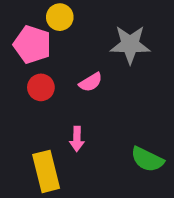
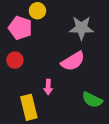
pink semicircle: (91, 82) -> (73, 61), moved, size x1.6
red circle: (41, 87) -> (15, 60), moved

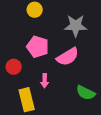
pink pentagon: (20, 28) -> (38, 47), moved
red circle: (15, 60) -> (14, 67), moved

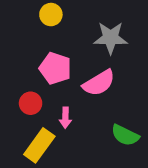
red circle: (14, 67) -> (31, 103), moved
yellow rectangle: (27, 100) -> (39, 145), turned 50

